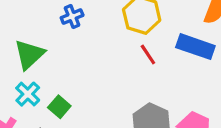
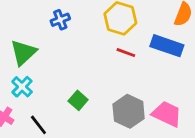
red line: (148, 54) -> (126, 53), turned -36
green square: (59, 107) -> (78, 100), moved

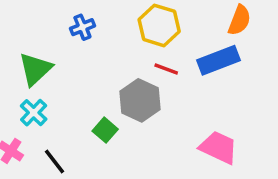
blue rectangle: (167, 46) -> (218, 60), turned -40
gray hexagon: (129, 111) -> (140, 100), moved

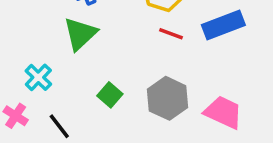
green triangle: (35, 69) -> (80, 34), moved
gray hexagon: (140, 100) -> (168, 98), moved

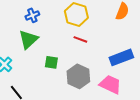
blue rectangle: (223, 25) -> (121, 57), moved
green square: (110, 95) -> (51, 62), moved, turned -32

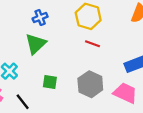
green square: (51, 62) -> (50, 82), moved

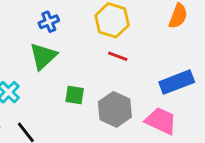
green square: (50, 82) -> (75, 95), moved

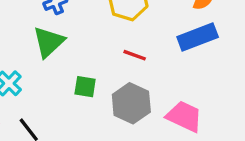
red line: (118, 56) -> (135, 55), moved
blue rectangle: (177, 82) -> (198, 37), moved

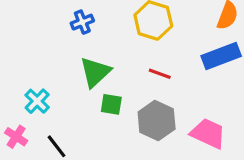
green triangle: (49, 42) -> (95, 72), moved

